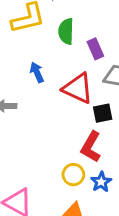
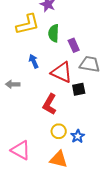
red L-shape: (91, 147) -> (50, 104), moved

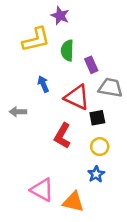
yellow circle: (59, 131) -> (100, 147), moved
pink triangle: (21, 150) -> (42, 190), moved

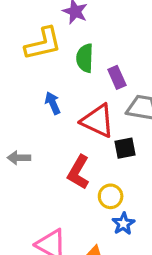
gray arrow: (18, 112) -> (19, 158), moved
yellow circle: (100, 147) -> (111, 196), moved

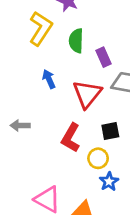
yellow L-shape: (43, 44) -> (41, 28), turned -44
red triangle: (98, 121) -> (87, 94), turned 44
black square: (125, 148) -> (110, 131), moved

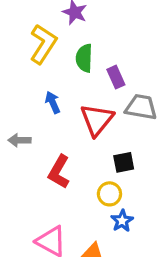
gray arrow: (20, 125) -> (19, 140), moved
red L-shape: (71, 138) -> (59, 172), moved

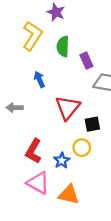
red triangle: (97, 120) -> (68, 108), moved
red L-shape: (59, 172) -> (33, 151), moved
blue star: (122, 221) -> (62, 161), moved

